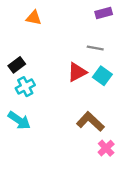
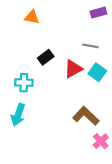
black rectangle: (17, 65) -> (46, 57), moved
cyan cross: (25, 87) -> (24, 83), turned 30
cyan arrow: (19, 120) -> (18, 115), turned 75

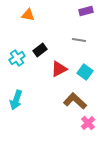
red triangle: (73, 69) -> (59, 69), moved
cyan square: (97, 72) -> (85, 72), moved
cyan cross: (24, 83) -> (17, 58), moved, turned -35

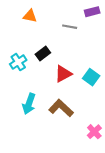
gray line: (79, 40) -> (70, 27), moved
cyan arrow: (16, 100) -> (29, 104), moved
brown L-shape: (75, 101) -> (61, 108), moved

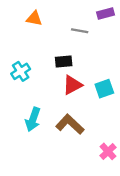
black rectangle: (43, 53) -> (64, 62), moved, turned 32
cyan square: (91, 77) -> (104, 89), turned 35

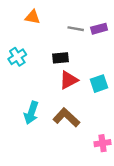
purple rectangle: (106, 14) -> (99, 29), moved
cyan cross: (21, 71) -> (17, 57), moved
pink cross: (108, 151) -> (103, 143), turned 35

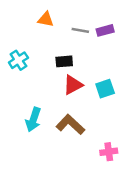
orange triangle: (32, 17) -> (46, 19), moved

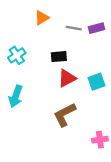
orange triangle: (46, 19) -> (42, 18), turned -42
cyan arrow: (33, 120) -> (16, 96), moved
brown L-shape: (70, 125) -> (65, 115), turned -70

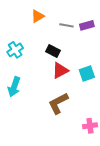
black rectangle: (59, 57) -> (53, 51), turned 32

